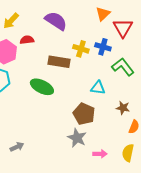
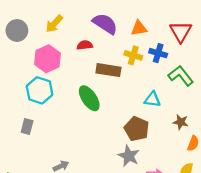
orange triangle: (103, 14) -> (139, 28), moved, turned 35
red semicircle: (27, 40) -> (85, 45), moved
green ellipse: (42, 87) -> (89, 98), turned 30

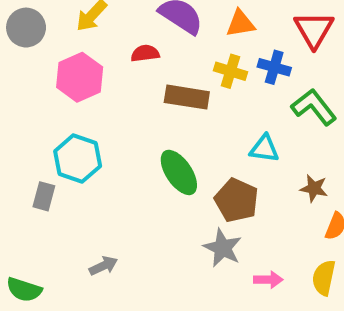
cyan hexagon: (40, 90) -> (78, 159), moved
green ellipse: (89, 98) -> (179, 172), moved

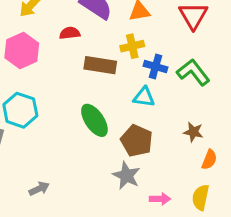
blue cross: (274, 67) -> (156, 67), moved
yellow cross: (231, 71) -> (132, 46), turned -30
cyan triangle: (264, 149) -> (144, 97), moved

